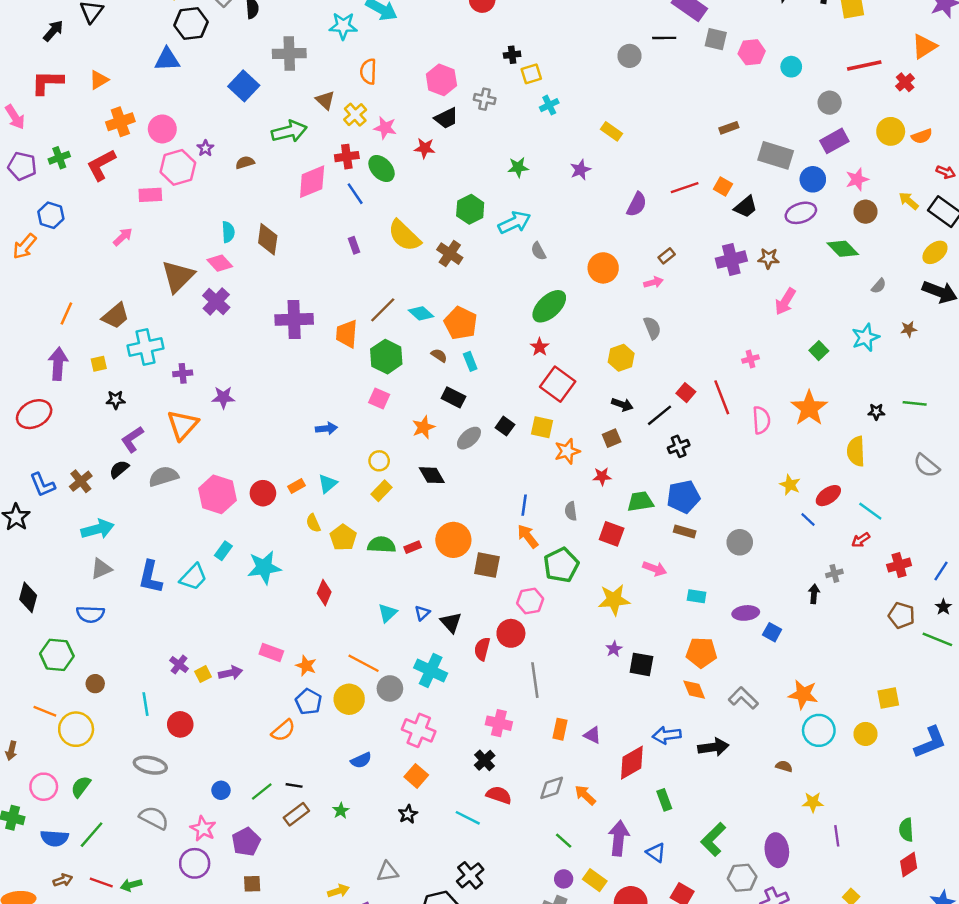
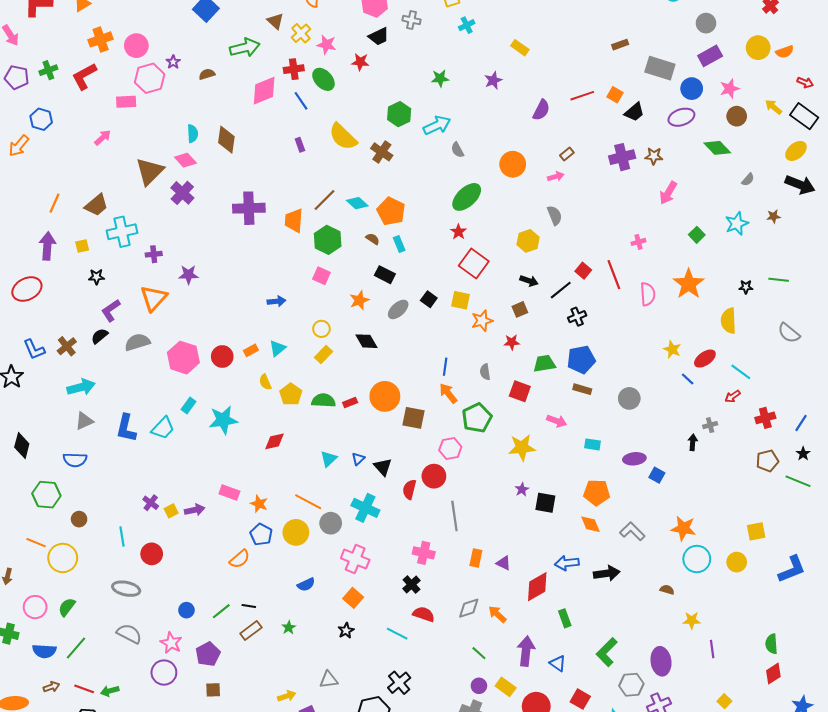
red diamond: (324, 593) -> (274, 441), turned 55
brown pentagon: (901, 615) -> (767, 461), turned -30

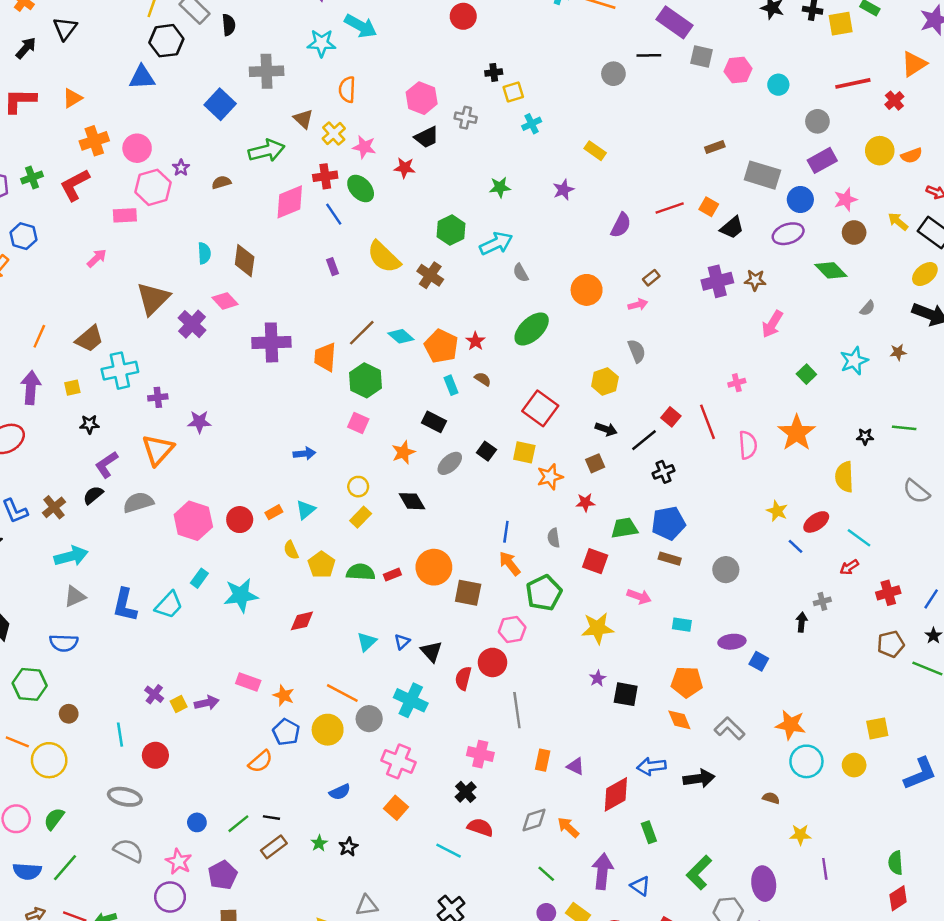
pink diamond: (185, 160) -> (225, 301), moved
red star: (458, 232) -> (475, 341), moved
brown semicircle: (373, 239) -> (483, 379), moved
black star: (346, 631) -> (348, 847), moved

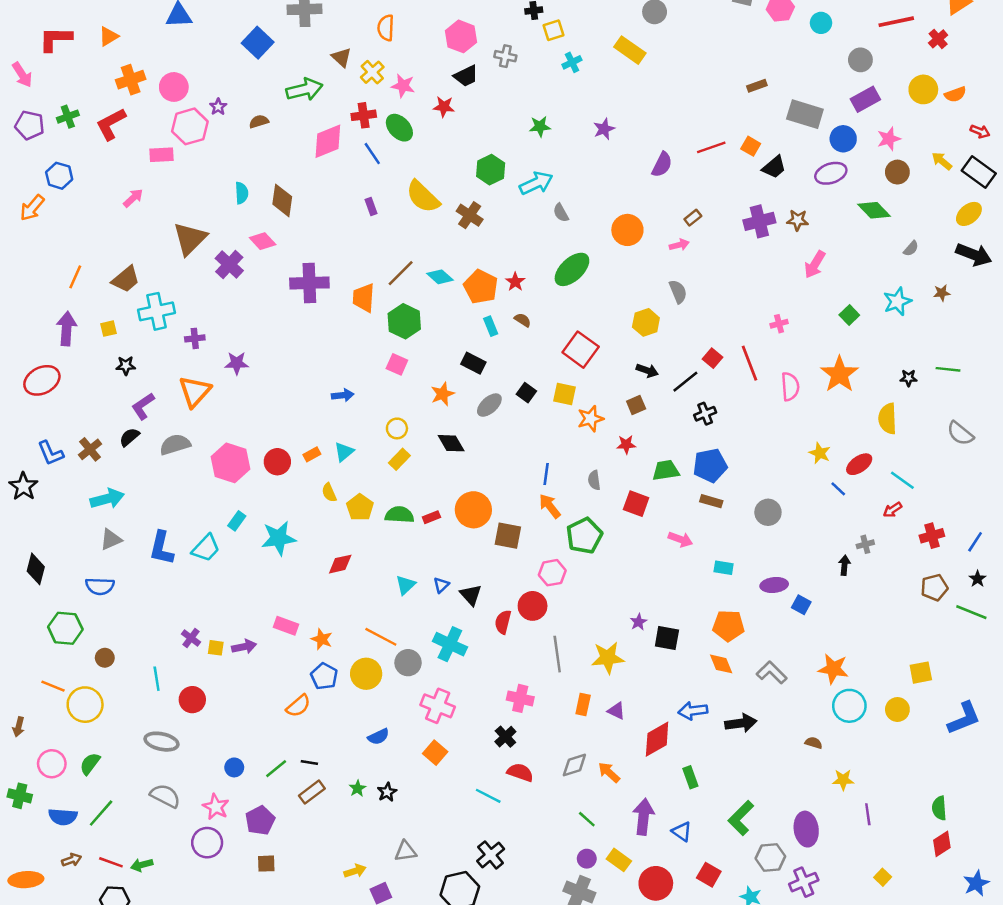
yellow rectangle: (595, 151) -> (630, 50), moved, size x1.4
yellow star: (598, 628) -> (608, 658), moved
yellow square: (179, 704) -> (216, 648), turned 35

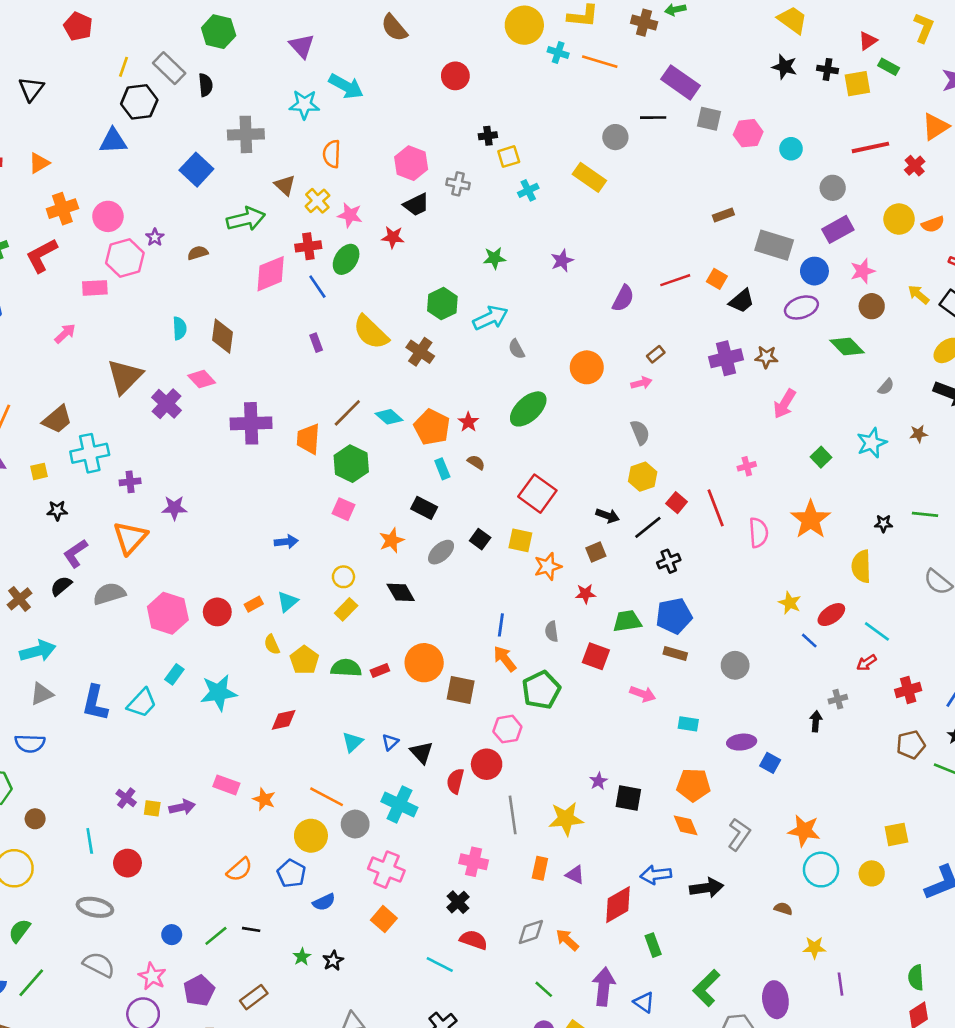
green ellipse: (399, 128) -> (346, 259), turned 76
yellow hexagon: (646, 322) -> (643, 477), moved
gray L-shape: (772, 673) -> (739, 834), turned 80
blue pentagon: (324, 676) -> (291, 873), moved
brown rectangle: (312, 792) -> (254, 997), moved

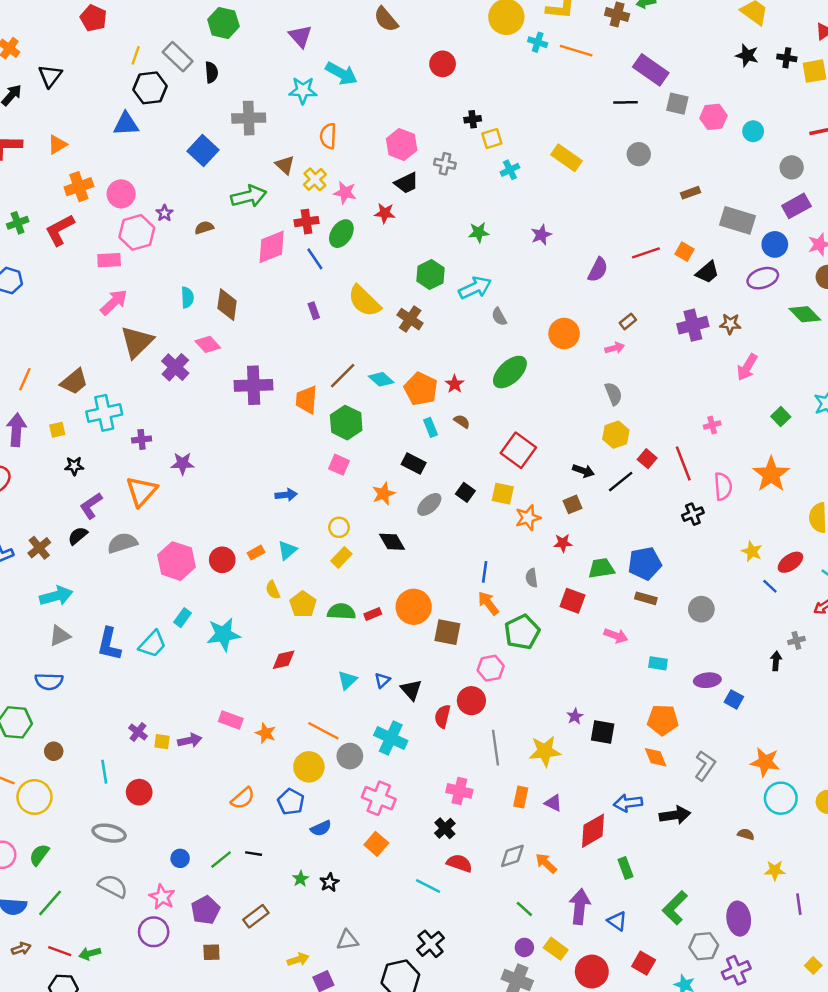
gray circle: (615, 137) -> (639, 154), moved
pink arrow: (65, 334) -> (114, 302), moved, size x1.4
black cross: (669, 561) -> (693, 514), moved

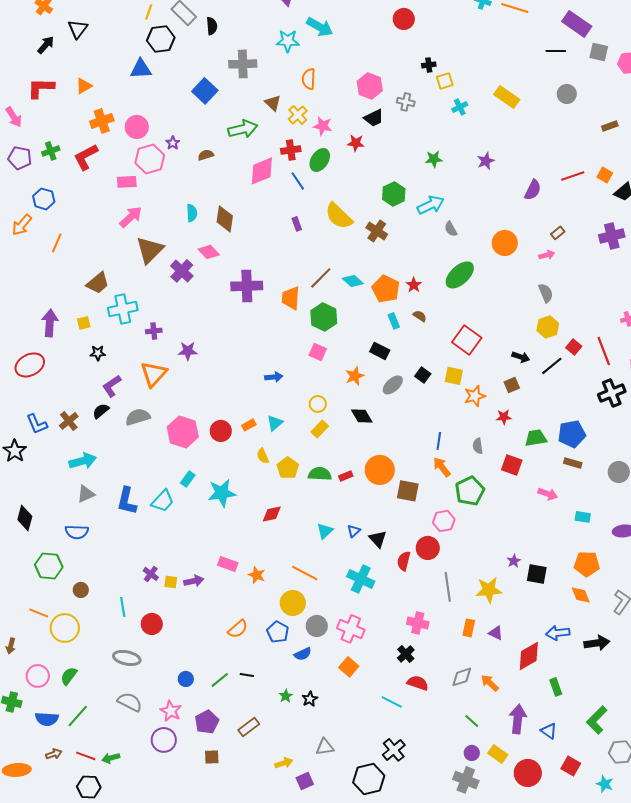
orange line: (25, 379) -> (57, 243), moved
black cross: (693, 514) -> (612, 393), size x1.5
gray circle: (350, 756) -> (317, 626), moved

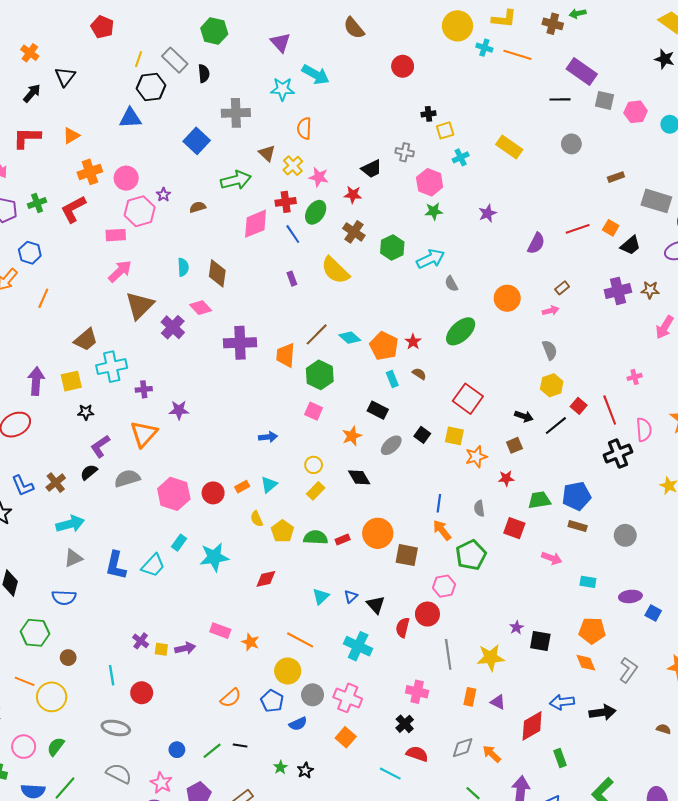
pink hexagon: (370, 86) -> (430, 182), moved
brown cross: (377, 231) -> (354, 232), moved
yellow square: (84, 323) -> (71, 381), size x1.5

